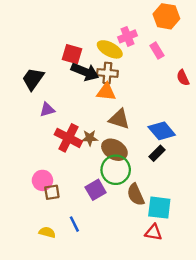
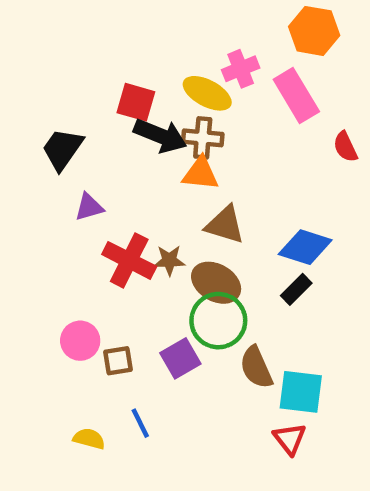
pink rectangle: (157, 51) -> (296, 96), size x1.6
blue diamond: (162, 131) -> (305, 247), turned -32
brown square: (52, 192) -> (118, 361), moved
red triangle: (153, 232) -> (290, 439), turned 42

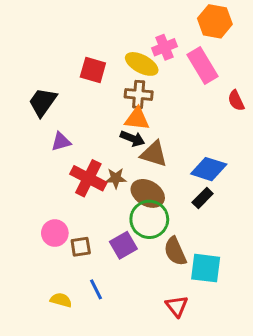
black arrow: (160, 136) -> (133, 139), moved, size x0.7
red triangle: (290, 439) -> (177, 306), moved

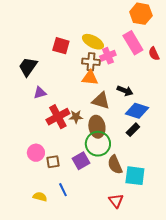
pink cross: (165, 47) -> (108, 56), moved
red semicircle: (236, 101) -> (154, 54), moved
black arrow: (133, 139) -> (125, 91), moved
red cross: (88, 178) -> (58, 117), turned 35
brown ellipse: (148, 193) -> (97, 127), turned 50

